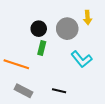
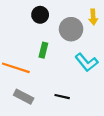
black circle: (39, 29) -> (40, 15), moved

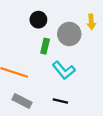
green rectangle: (43, 50) -> (45, 46), moved
cyan L-shape: (87, 62) -> (64, 70), moved

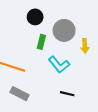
yellow arrow: (91, 22) -> (85, 46), moved
black line: (60, 101) -> (67, 94), moved

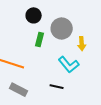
cyan L-shape: (59, 65) -> (69, 65), moved
black line: (67, 94) -> (57, 87), moved

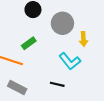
green rectangle: (40, 40) -> (29, 43), moved, turned 40

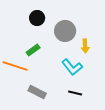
black line: (57, 84) -> (75, 93), moved
gray rectangle: (17, 87) -> (37, 92), moved

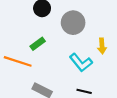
yellow arrow: (85, 46) -> (102, 46), moved

